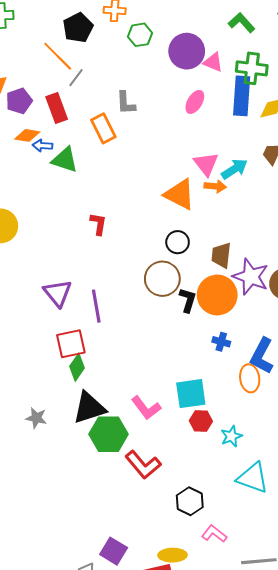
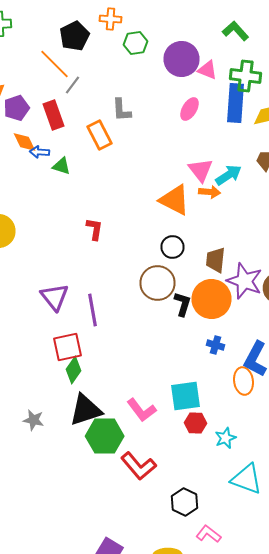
orange diamond: (27, 135) -> (24, 142), turned 55
green triangle: (65, 160) -> (62, 166), size x0.7

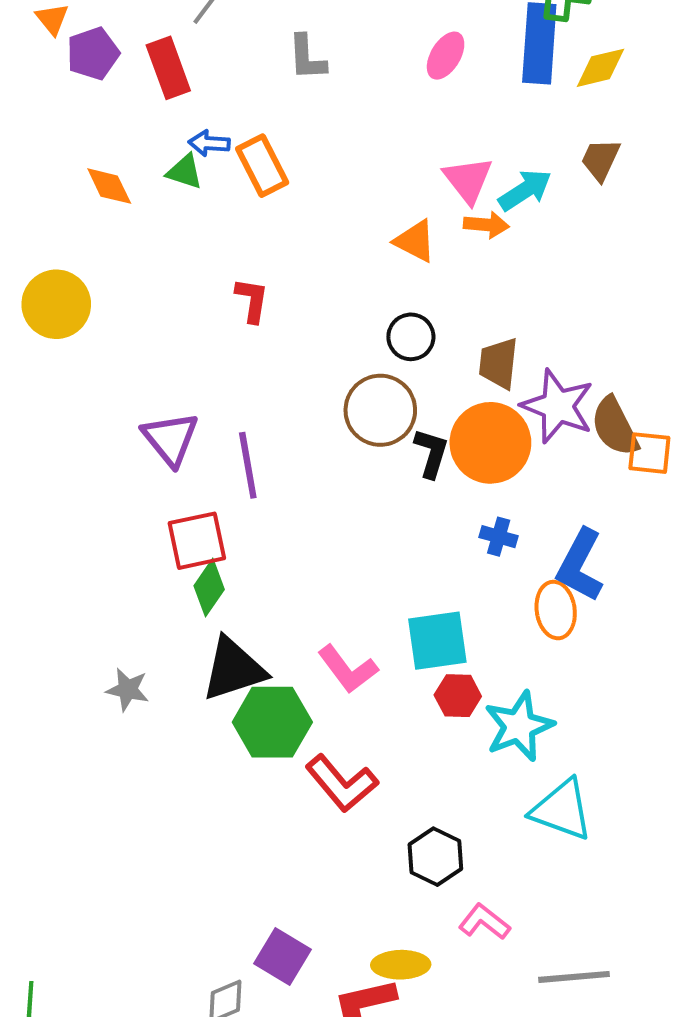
orange rectangle: (100, 135) -> (262, 166), moved
orange diamond: (24, 142) -> (109, 186), moved
blue arrow: (40, 152) -> (209, 143), moved
orange triangle: (174, 200) -> (415, 241), size x0.7
cyan star: (226, 438) -> (519, 726), size x1.6

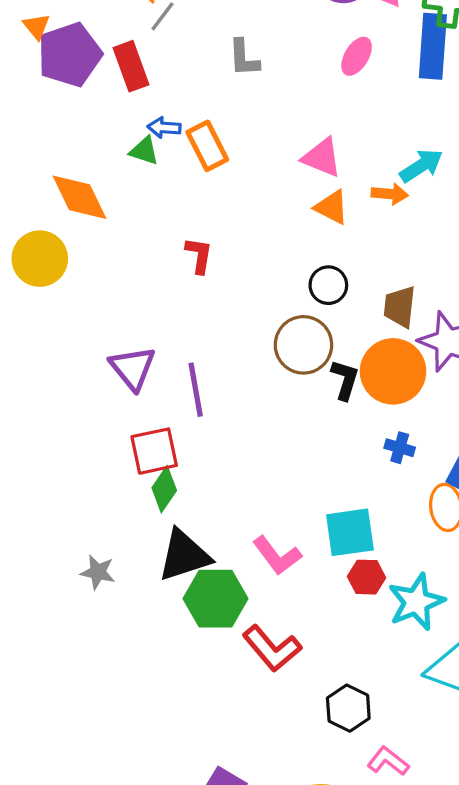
purple pentagon: (93, 54) -> (70, 55), size x1.5
pink triangle: (468, 180) -> (322, 157), moved, turned -30
orange diamond: (109, 186) -> (80, 197), moved, size x1.5

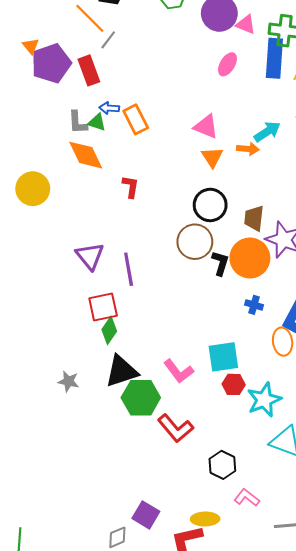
gray L-shape: (244, 58) -> (78, 122), moved
orange diamond: (80, 197) -> (86, 155), moved
orange triangle: (332, 207) -> (212, 157), turned 30
black circle: (328, 285) -> (210, 205), size x1.4

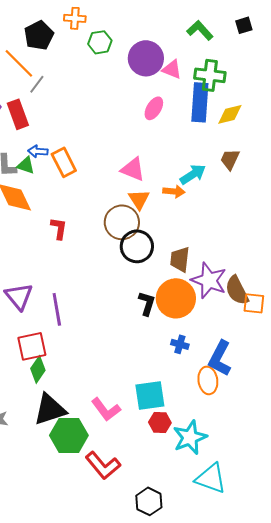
brown circle: (195, 242) -> (122, 222), moved

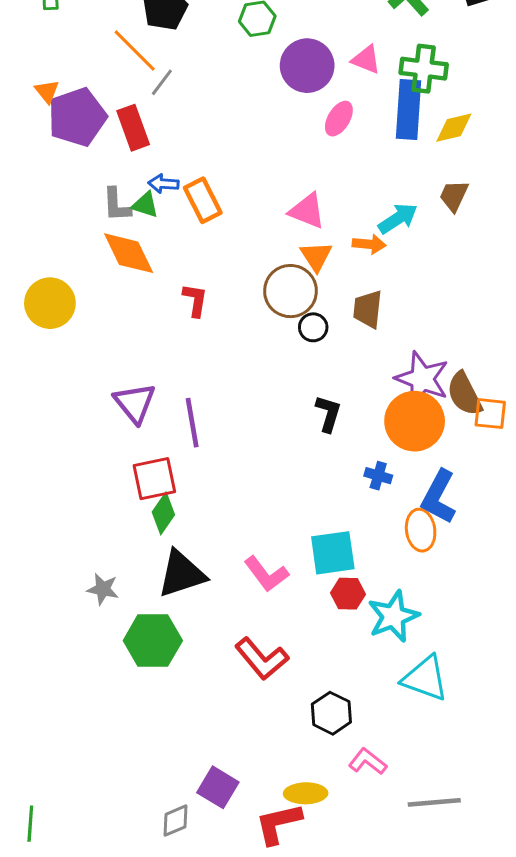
purple circle: (146, 58) -> (307, 66), moved
black circle: (137, 246) -> (313, 327), size x0.6
brown trapezoid: (180, 259) -> (368, 309), moved
orange circle: (176, 298) -> (415, 421), moved
green hexagon: (69, 435) -> (153, 641), moved

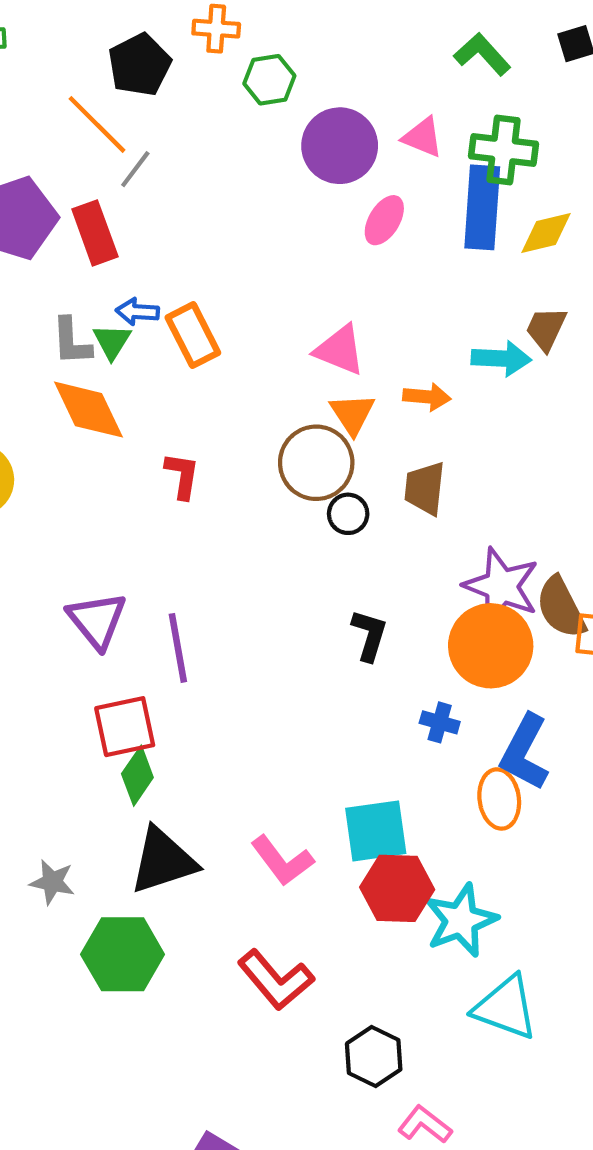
green triangle: (145, 205) -> (112, 341), turned 44
cyan arrow: (398, 218) -> (501, 358), moved, turned 36
red hexagon: (348, 594) -> (397, 888), size x1.5

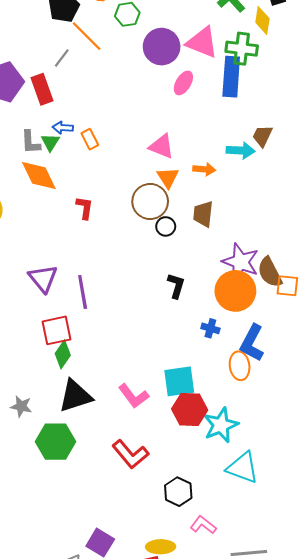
orange line: (97, 124) -> (87, 36), moved
pink triangle: (423, 137) -> (202, 42), size x1.6
yellow diamond: (546, 233) -> (262, 21), moved, turned -68
orange rectangle: (193, 335) -> (90, 139), size x0.7

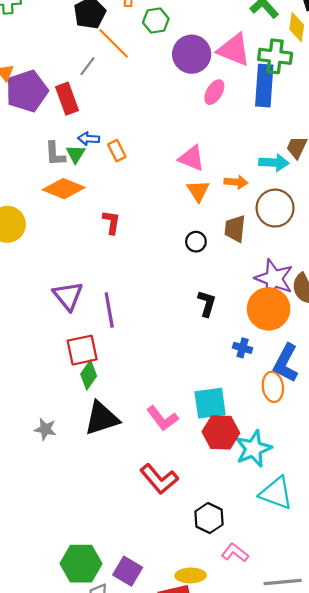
orange diamond: (39, 175) -> (64, 189), turned -42
brown circle: (150, 201) -> (275, 208), moved
green hexagon: (55, 442) -> (81, 564), moved

